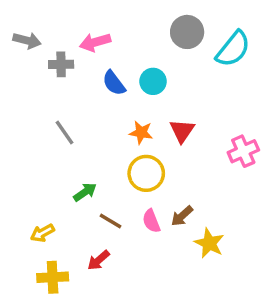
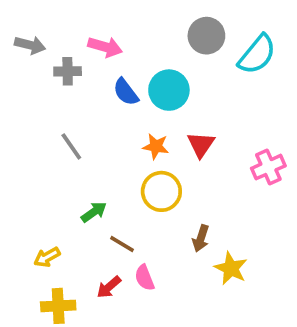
pink arrow: (95, 42) -> (105, 47), turned -148
cyan circle: (153, 81) -> (169, 90), size x1.4
brown arrow: (182, 216) -> (201, 238), turned -30
pink semicircle: (151, 221) -> (145, 278), moved

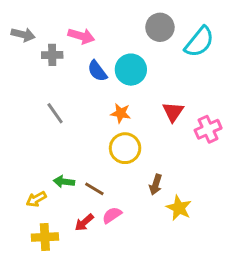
red triangle: (201, 145) -> (173, 112), moved
green arrow: (94, 212) -> (64, 182), moved, turned -138
pink semicircle: (145, 278) -> (112, 215), turned 78

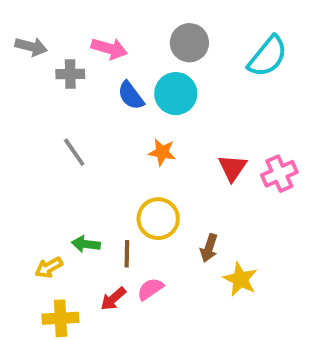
gray circle: (160, 27) -> (189, 43), moved
red triangle: (173, 112) -> (232, 168), moved
yellow circle: (125, 148) -> (158, 219), moved
brown line: (94, 189) -> (127, 254), turned 60

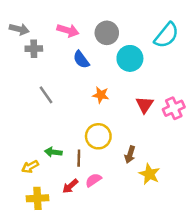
gray circle: (189, 43) -> (107, 33), moved
gray cross: (70, 74) -> (34, 49), moved
cyan circle: (176, 94) -> (130, 58), moved

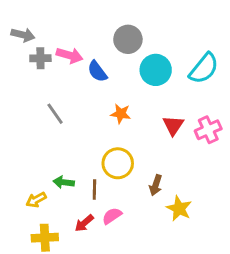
pink arrow: (68, 30) -> (70, 55), moved
cyan semicircle: (166, 35) -> (204, 68), moved

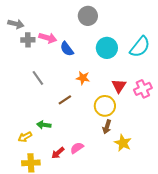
gray circle: (128, 39) -> (88, 16), moved
yellow circle: (118, 163) -> (105, 106), moved
brown line: (94, 190) -> (65, 100), moved, turned 56

